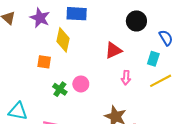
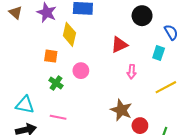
yellow line: (161, 81) -> (166, 87), moved
pink circle: (81, 84) -> (81, 71), moved
green cross: (60, 89) -> (56, 83), moved

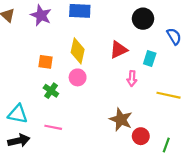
yellow diamond: (69, 34) -> (78, 51), moved
cyan rectangle: (159, 53) -> (150, 59), moved
yellow line: (166, 87) -> (168, 95), turned 40

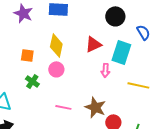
cyan rectangle: (150, 59) -> (121, 52), size x1.6
pink line: (53, 127) -> (63, 107), moved

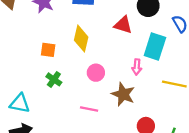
red triangle: (93, 44) -> (123, 25), moved, turned 42
pink circle: (56, 69) -> (96, 73), moved
brown star: (95, 107) -> (123, 94), moved

